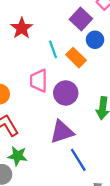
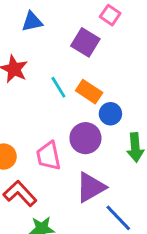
blue circle: (95, 40) -> (110, 114), moved
pink trapezoid: (39, 81) -> (49, 156), moved

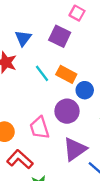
blue triangle: (32, 22) -> (23, 38), moved, turned -36

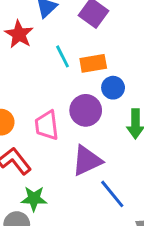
orange rectangle: (66, 74) -> (93, 63), turned -48

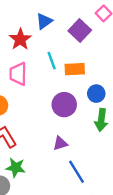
blue circle: (113, 88) -> (96, 94), moved
pink trapezoid: (47, 125) -> (18, 74), moved
purple triangle: (87, 161) -> (60, 143), size x0.6

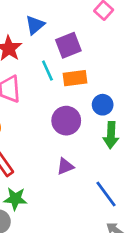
purple square: (80, 30) -> (68, 45), moved, turned 30
blue line: (76, 172) -> (106, 194), moved

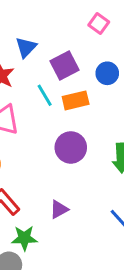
blue circle: (103, 105) -> (107, 73), moved
purple triangle: (65, 166) -> (59, 209), moved

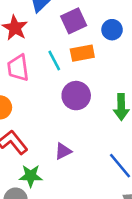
cyan line: (45, 95) -> (54, 61), moved

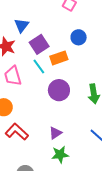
purple square: (74, 21) -> (39, 44), moved
green star: (31, 176) -> (60, 155), moved

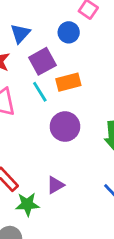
blue circle: (79, 37) -> (69, 32), moved
green star: (60, 155) -> (27, 204), moved

